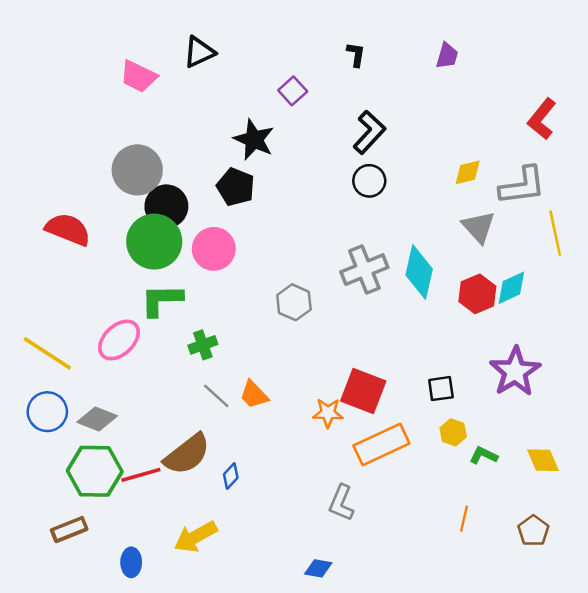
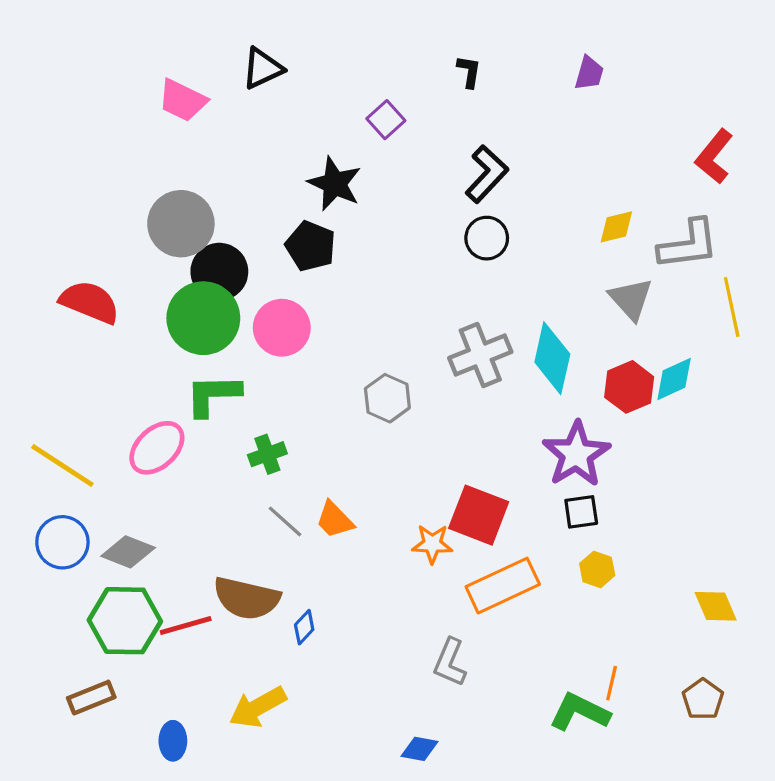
purple star: (515, 372) -> (576, 454), moved
brown semicircle: (187, 454) -> (247, 598), turned 51
green L-shape: (483, 455) -> (580, 712), moved, size x1.6

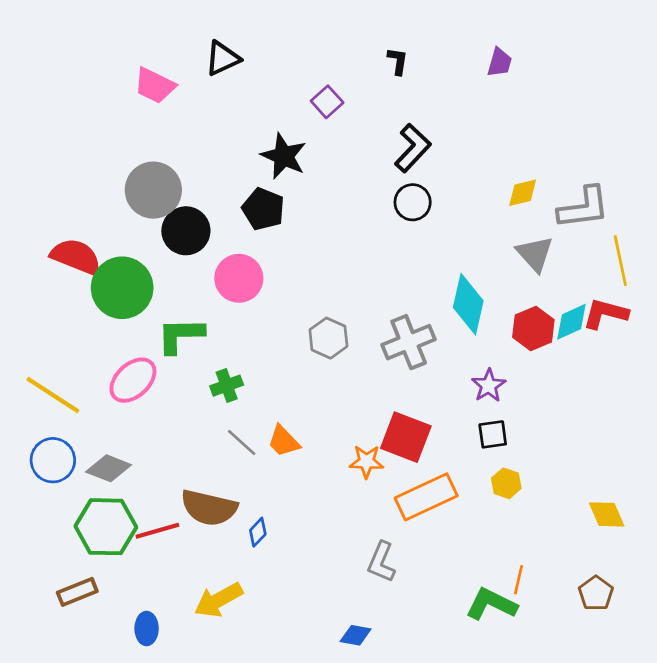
red L-shape: (714, 156) -> (605, 314), moved, turned 66
green circle: (203, 318) -> (122, 288), moved
gray cross: (480, 355) -> (409, 342), moved
purple star: (576, 454) -> (489, 386), size x0.6

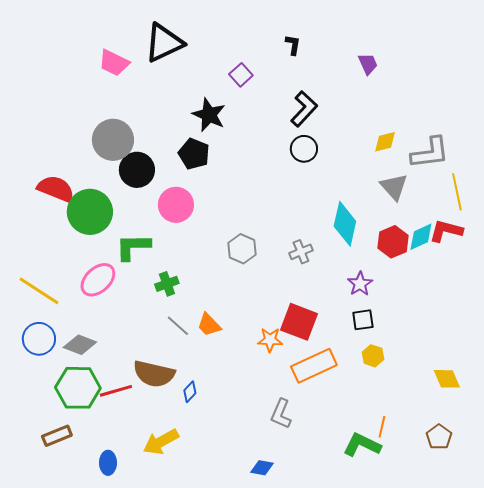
black triangle: (223, 58) -> (164, 43), size x1.5
purple trapezoid: (499, 62) -> (368, 64), moved, turned -40
gray cross: (409, 342) -> (301, 252), size x0.6

